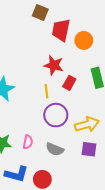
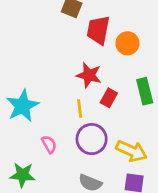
yellow arrow: (87, 124) -> (131, 151), turned 40
pink semicircle: (28, 142) -> (49, 144), moved, turned -40

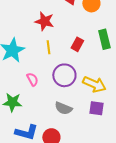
red star: (89, 75) -> (44, 21), moved
yellow line: (80, 108) -> (48, 47), moved

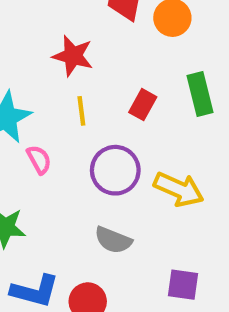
pink semicircle: (32, 79) -> (39, 160), moved
purple square: (96, 108) -> (183, 285), moved

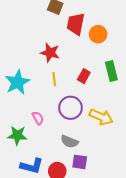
pink semicircle: (39, 160) -> (38, 118), moved
purple square: (183, 285) -> (80, 162), moved

